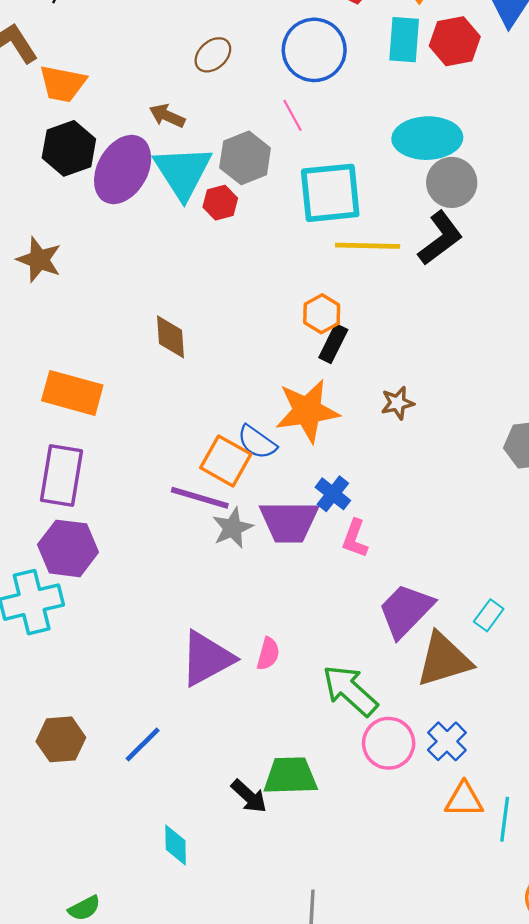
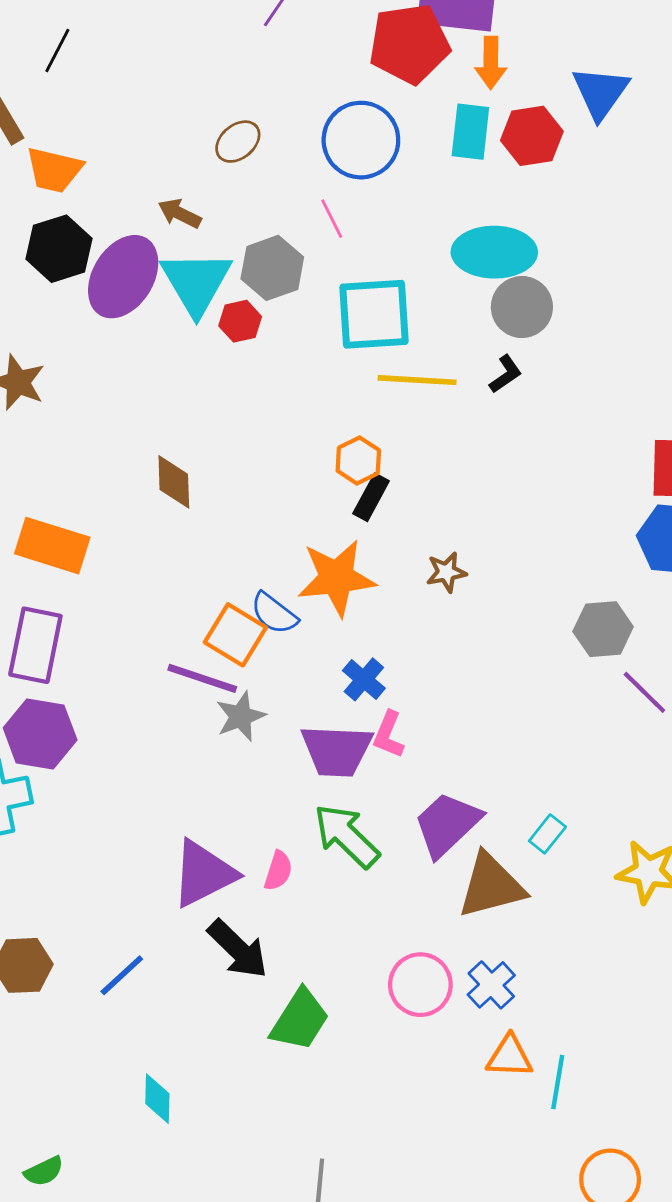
black L-shape: (440, 238) -> (506, 374), size x0.6
purple trapezoid: (289, 522) -> (337, 751), moved
green arrow: (350, 690) -> (347, 836), moved
green trapezoid: (290, 776) -> (300, 1020), turned 122
black arrow: (249, 796) -> (238, 949), moved, size x1.4

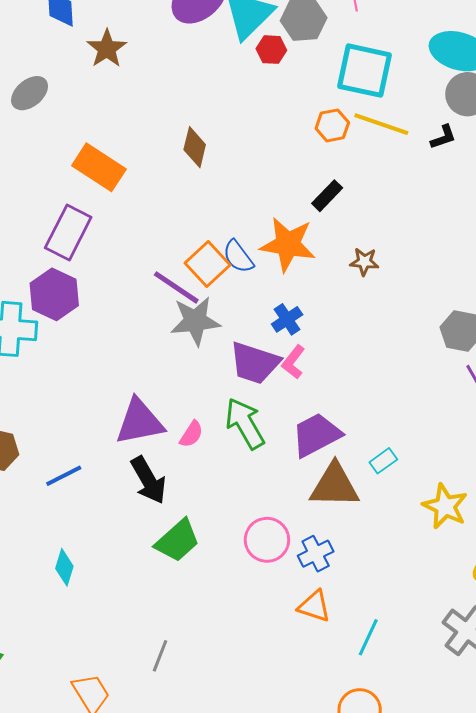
orange hexagon: (358, 461) -> (332, 125), moved
gray star: (241, 716) -> (195, 321), size x1.4
cyan line: (558, 1082) -> (368, 637), moved

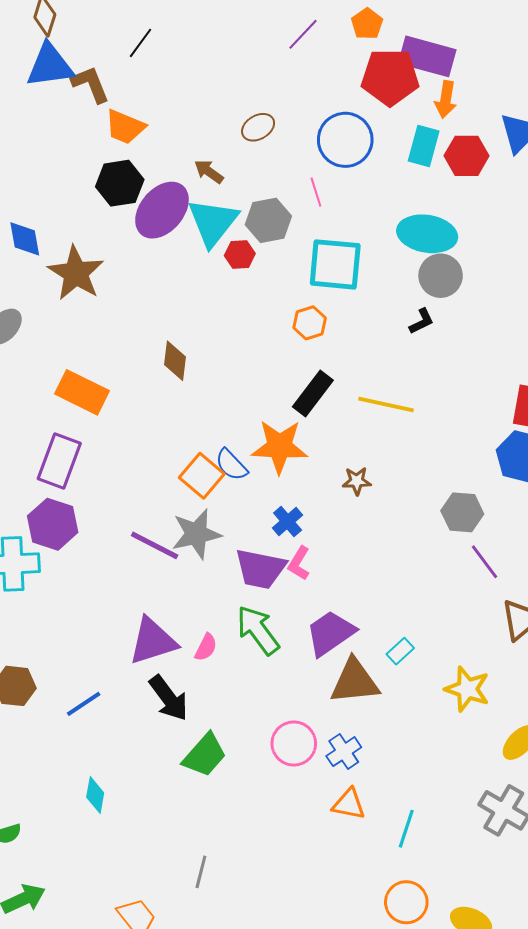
brown star: (107, 49) -> (76, 273), size x1.4
yellow line: (381, 124) -> (386, 405), moved
black rectangle: (327, 196) -> (313, 394), size x1.4
brown star: (364, 262) -> (357, 481), moved
purple line: (176, 287) -> (155, 545), moved

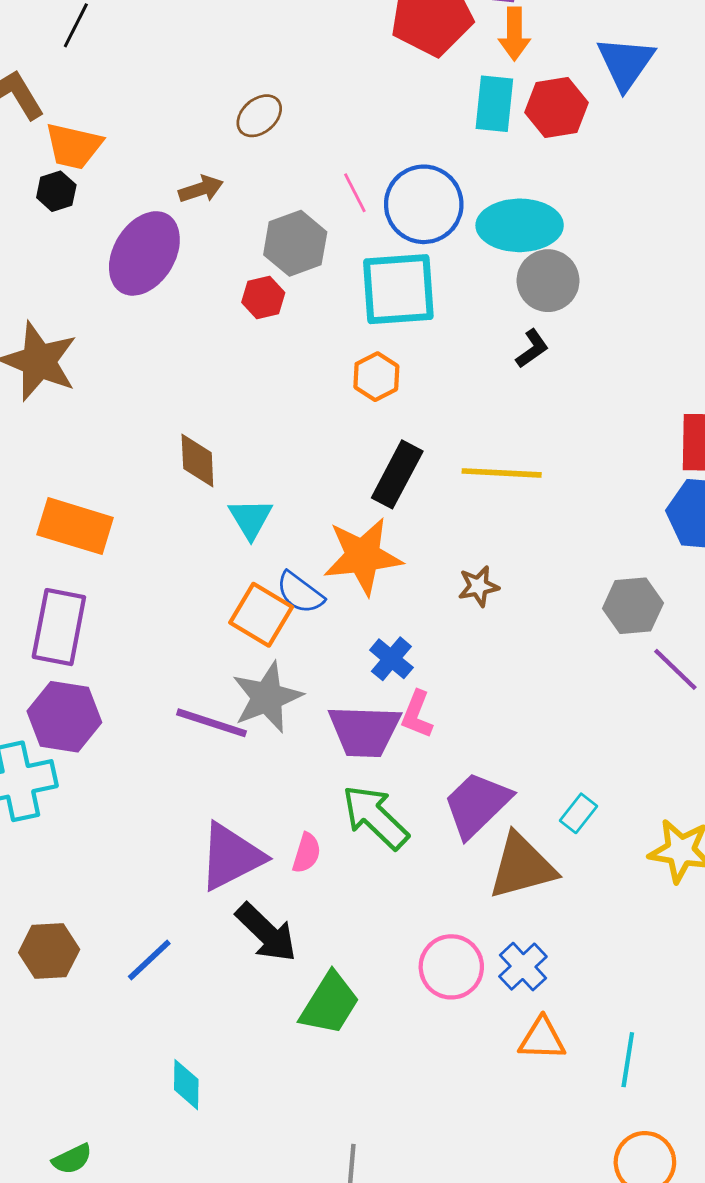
blue circle: (345, 140) -> (424, 204), moved
brown arrow: (209, 172) -> (201, 189), turned 136
black hexagon: (120, 183) -> (56, 191), moved, size x0.6
cyan triangle: (213, 222) -> (251, 519), moved, size x0.6

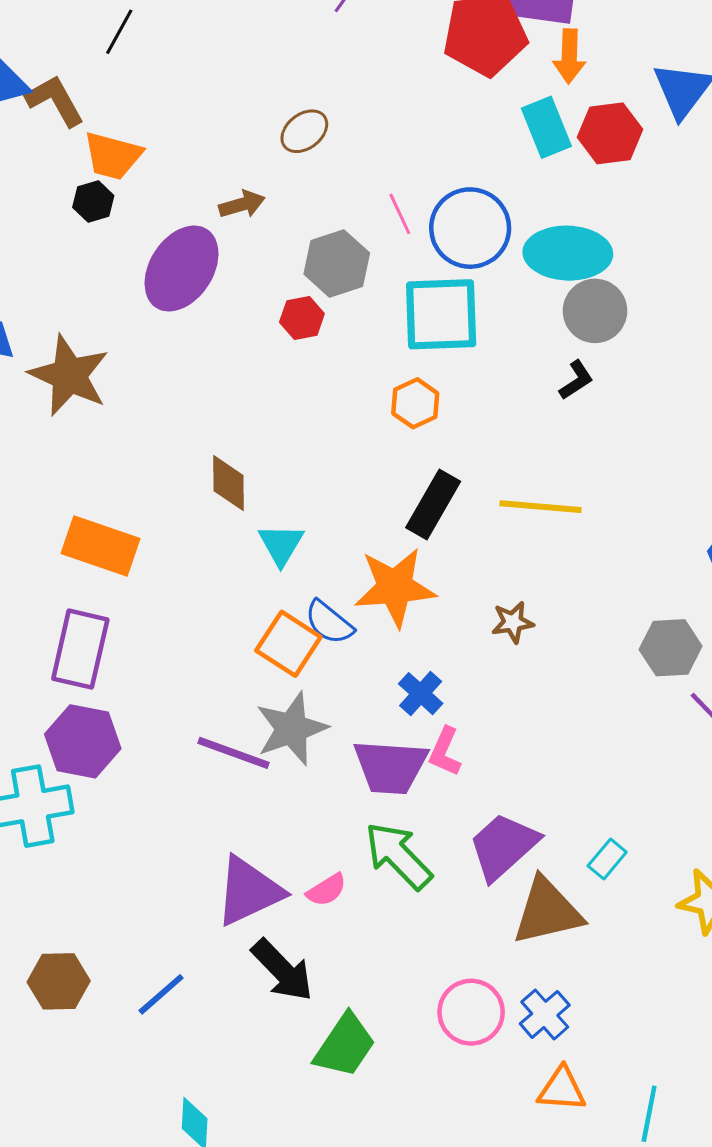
cyan rectangle: (494, 104) -> (546, 127), turned -30
pink semicircle: (307, 853) -> (327, 890), turned 39

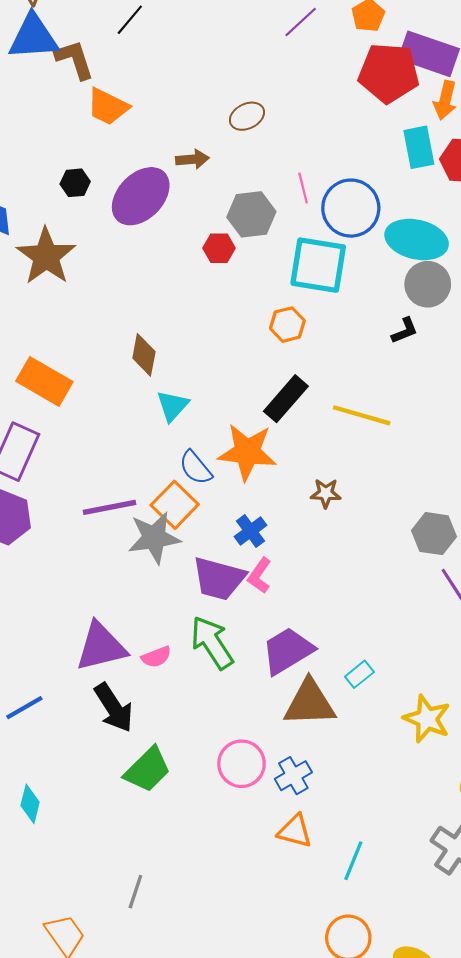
black hexagon: (93, 201) -> (75, 183), moved
orange square: (288, 644) -> (175, 505), moved
purple line: (234, 753) -> (110, 507), moved, turned -42

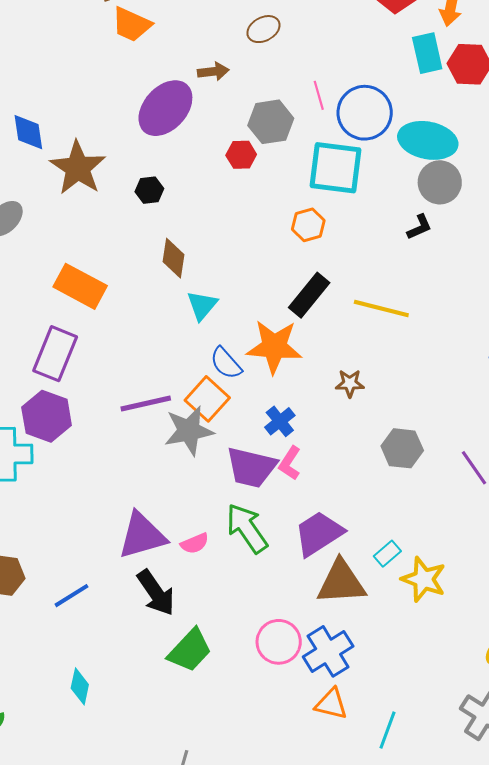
black hexagon: (75, 183) -> (149, 190), moved
gray hexagon: (434, 534) -> (402, 448), moved
yellow star: (427, 719) -> (424, 579), moved
blue cross: (293, 776) -> (328, 651), size x1.4

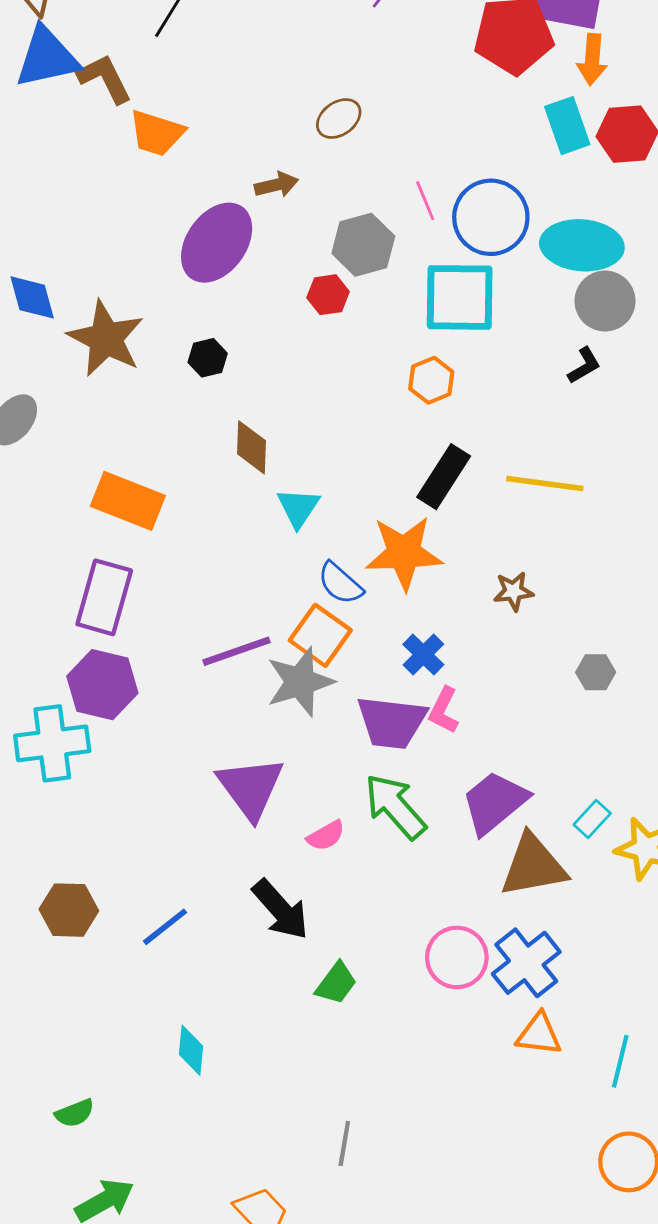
gray hexagon: (402, 448) -> (596, 672), size x0.7
purple triangle: (142, 536) -> (251, 788), moved, turned -44
green trapezoid: (190, 650) -> (336, 983), size x0.7

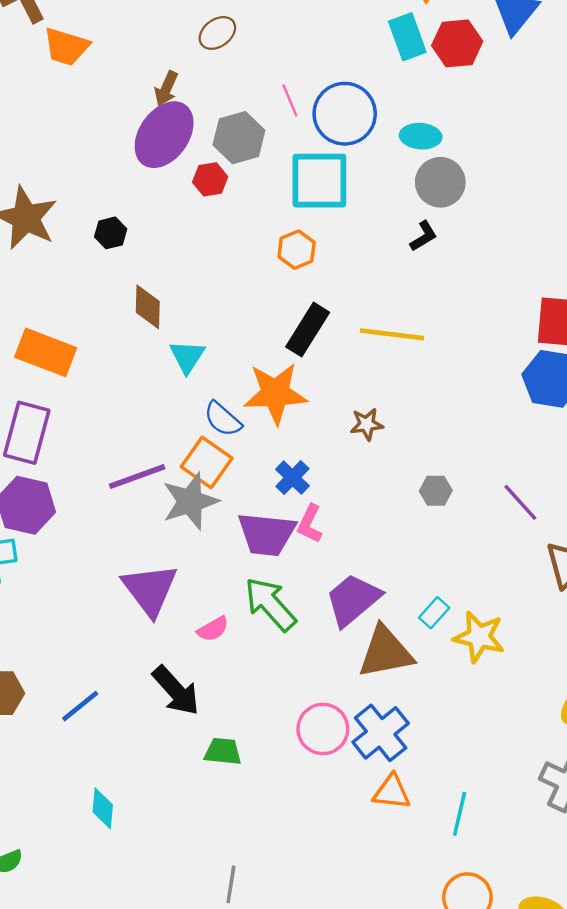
brown arrow: (276, 185) -> (166, 89), turned 128
purple ellipse: (217, 243) -> (164, 135), moved
cyan ellipse: (582, 245) -> (421, 136), size x0.6
green trapezoid: (336, 983) -> (223, 751), turned -120

